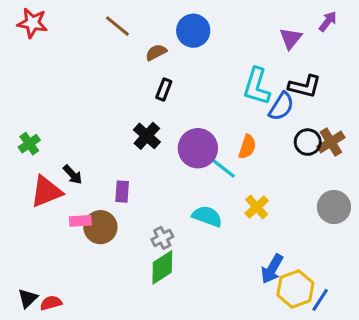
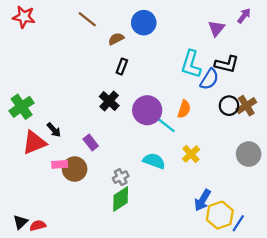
green cross: (29, 144) -> (22, 107), size x1.5
purple rectangle: (122, 192) -> (91, 143), turned -42

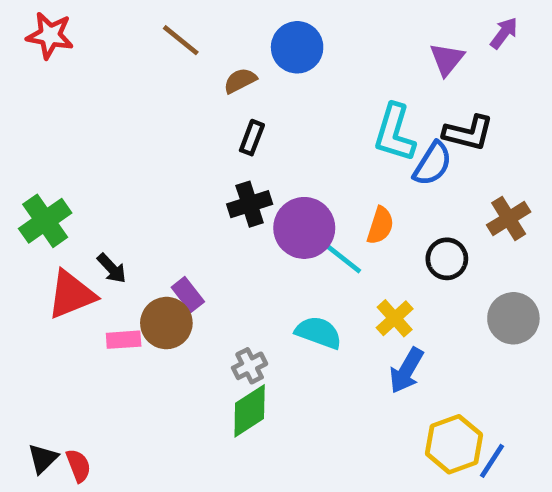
black cross: (109, 101) -> (250, 204), moved, turned 30
black circle: (229, 106) -> (447, 259), moved
brown circle: (75, 169) -> (166, 323), moved
blue arrow: (203, 200) -> (406, 371), moved
red semicircle: (38, 225) -> (78, 466), turned 84

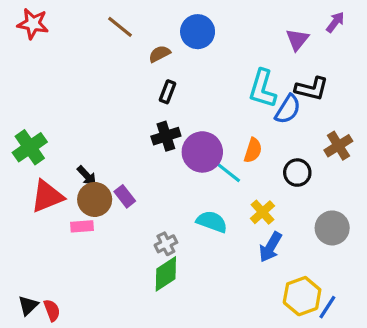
black arrow: (112, 268) -> (87, 176), moved
gray circle: (513, 318) -> (332, 228), moved
brown circle: (166, 323) -> (95, 199), moved

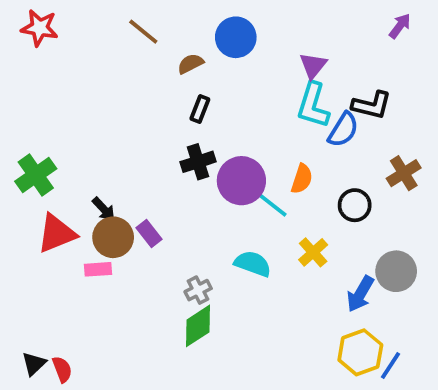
purple triangle: (297, 40) -> (313, 66), moved
blue arrow: (270, 247) -> (360, 294), moved

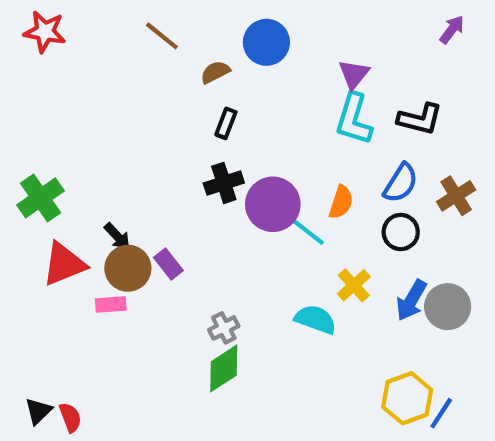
blue semicircle: (343, 130) -> (401, 183), moved
cyan semicircle: (253, 264) -> (315, 319), moved
blue arrow: (360, 294) -> (411, 300), moved

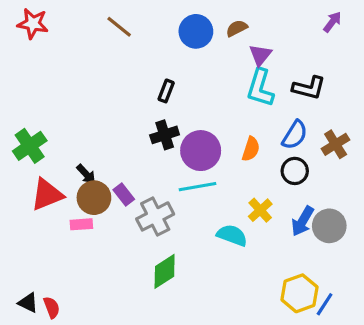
brown semicircle: (215, 72) -> (237, 28), moved
cyan line: (303, 228) -> (197, 187), moved, turned -48
gray cross: (224, 328) -> (155, 216), moved, size x1.6
black triangle: (38, 411) -> (28, 303), turned -50

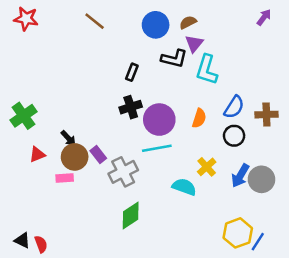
purple triangle: (260, 55) -> (194, 44), moved
black L-shape: (309, 88) -> (174, 58), moved
brown cross: (336, 144) -> (266, 115), turned 30
red triangle: (47, 194) -> (37, 154), size x0.6

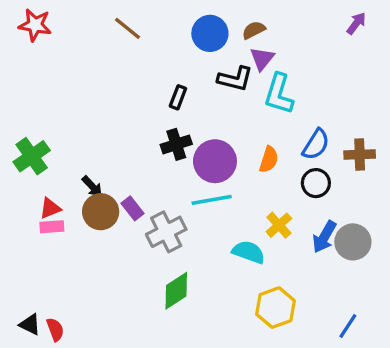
pink rectangle: (65, 178) -> (52, 227), moved
yellow hexagon: (238, 233) -> (276, 308), moved

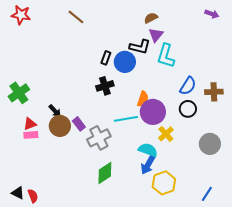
purple arrow: (356, 23) -> (212, 14), turned 72
blue circle: (210, 33) -> (125, 62), moved
orange semicircle: (269, 160) -> (143, 99), moved
purple circle: (215, 161) -> (153, 112), moved
blue arrow: (324, 237) -> (148, 165), moved

